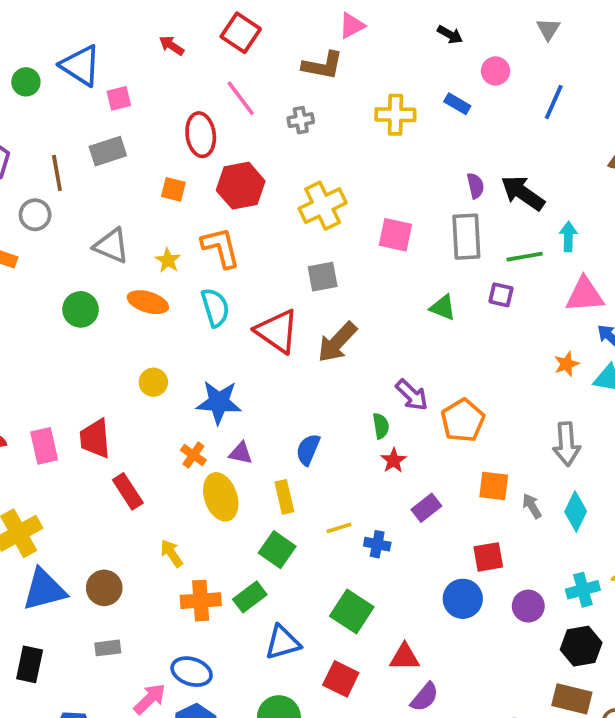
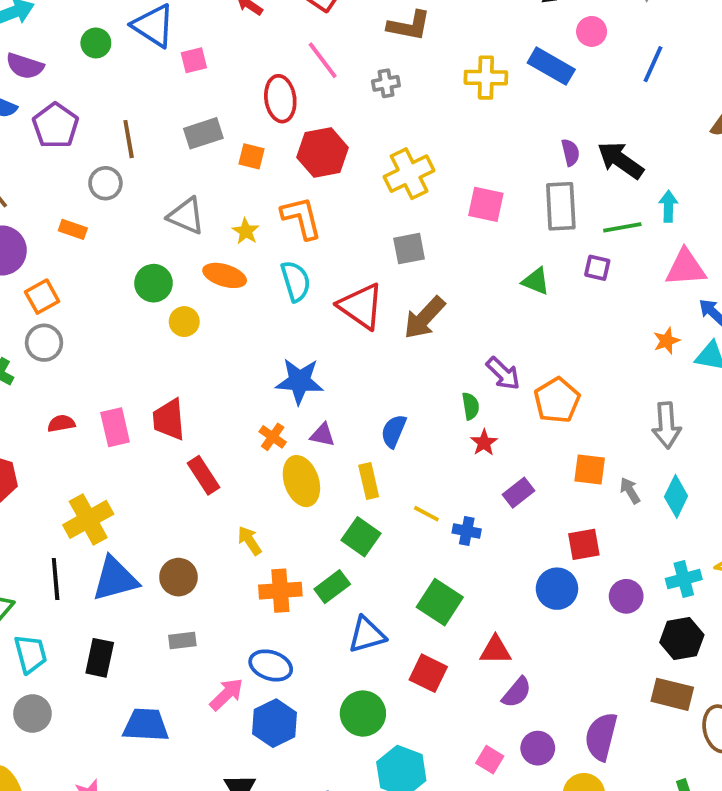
blue rectangle: (457, 104) -> (551, 66), size x1.6
gray rectangle: (108, 151) -> (203, 133), moved
yellow circle: (153, 382) -> (184, 322), moved
yellow line: (339, 528) -> (426, 514), turned 45

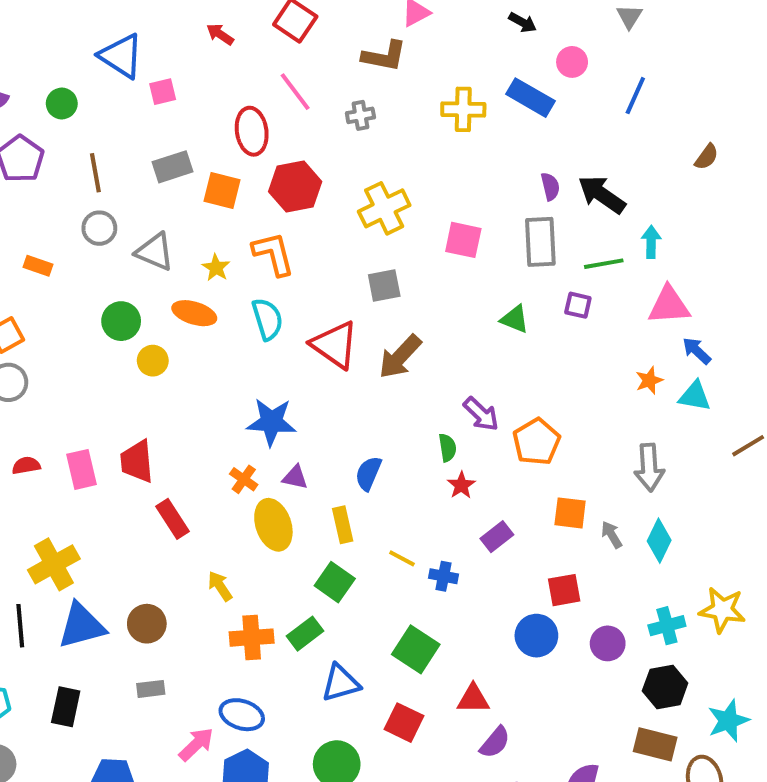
green circle: (96, 43) -> (62, 103), moved
orange square: (251, 156) -> (222, 191), size x1.4
gray circle: (105, 183) -> (99, 228), moved

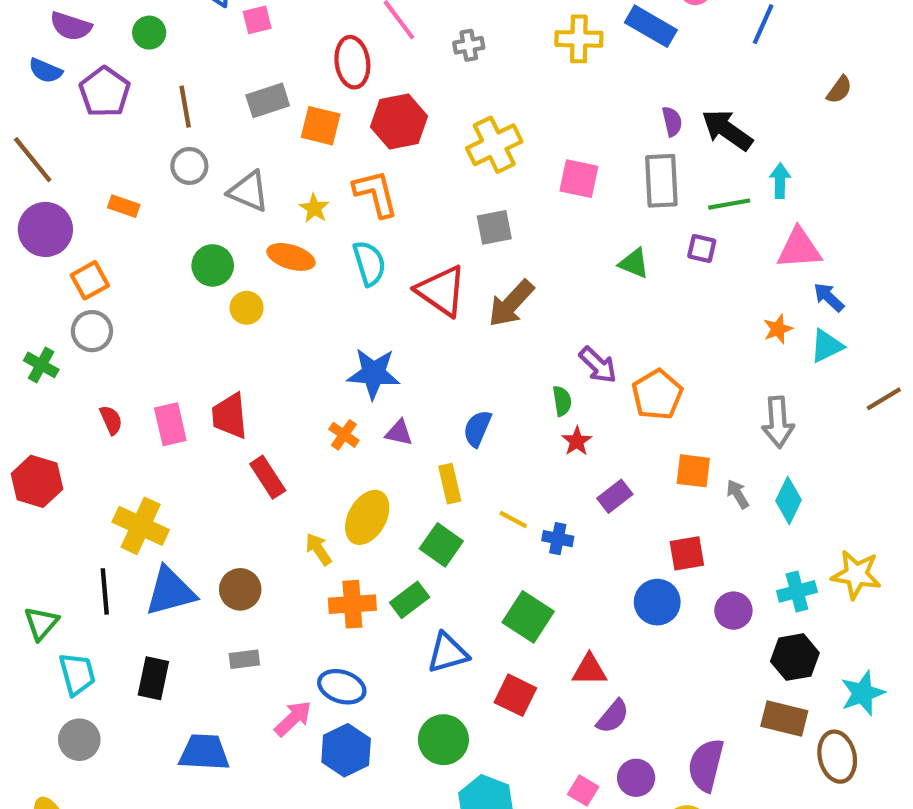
cyan triangle: (695, 396) -> (827, 346), turned -36
red semicircle: (26, 465) -> (111, 420), turned 76
yellow ellipse: (273, 525) -> (367, 517), moved, turned 48
yellow cross: (54, 564) -> (141, 526), turned -36

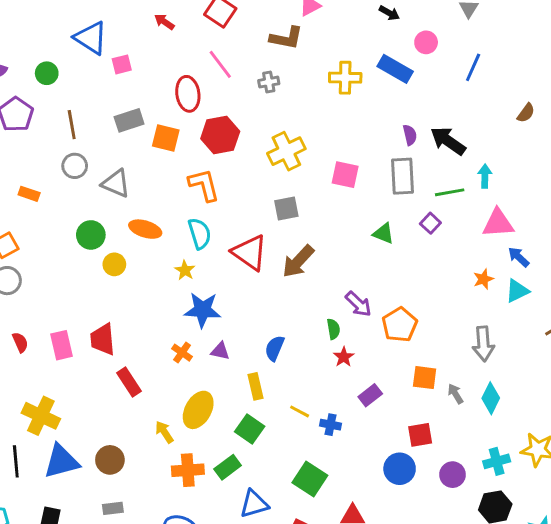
yellow star: (314, 208) -> (185, 270), moved
purple square: (702, 249) -> (430, 223), turned 30

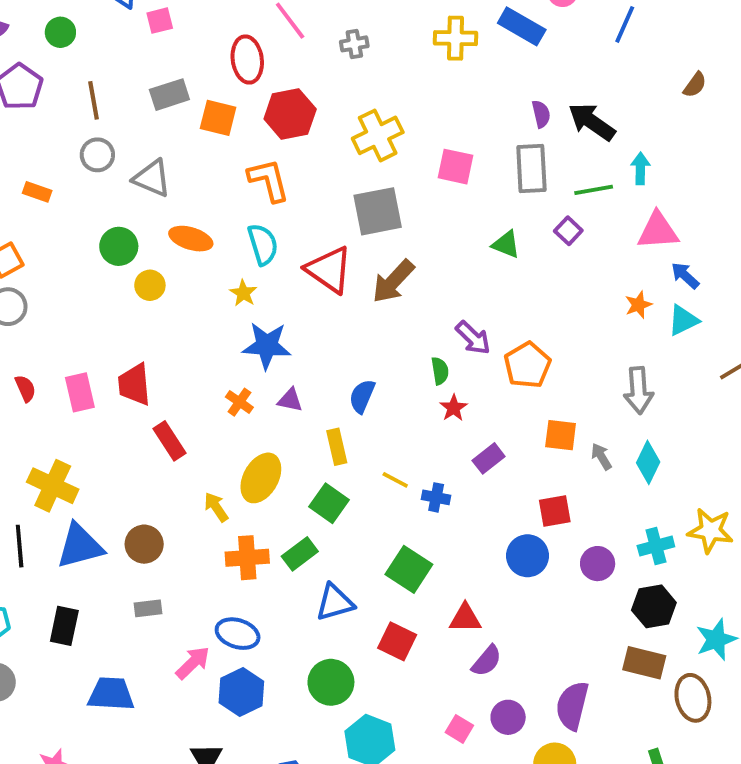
gray square: (286, 208) -> (378, 211), size x1.5

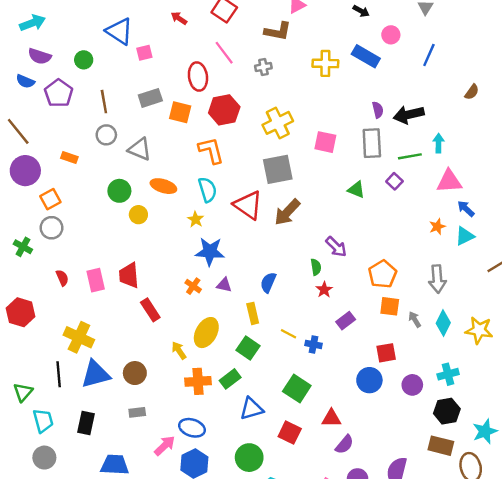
black arrow: (592, 122) -> (409, 115), turned -48
orange pentagon: (527, 365) -> (383, 274), moved
yellow star: (710, 530) -> (479, 330), moved

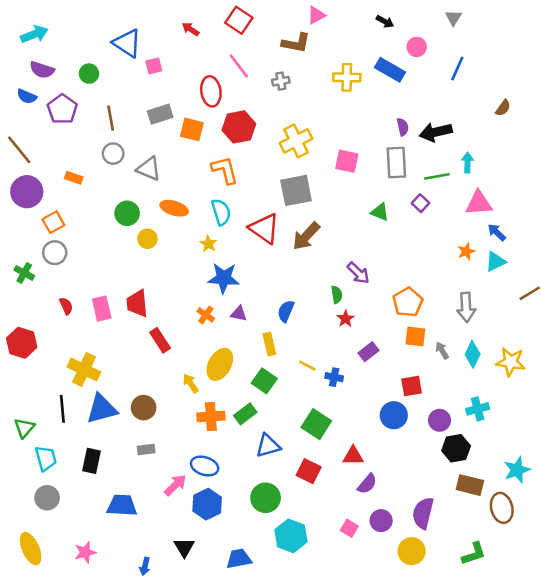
black hexagon: (447, 411) -> (456, 448), moved

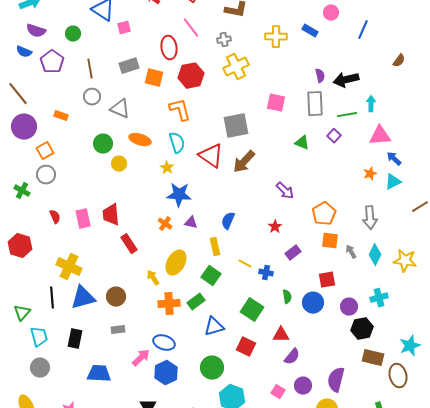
blue rectangle: (390, 70) -> (310, 31), size x0.7
yellow cross: (296, 141) -> (236, 67), moved
green semicircle: (337, 295) -> (287, 297), moved

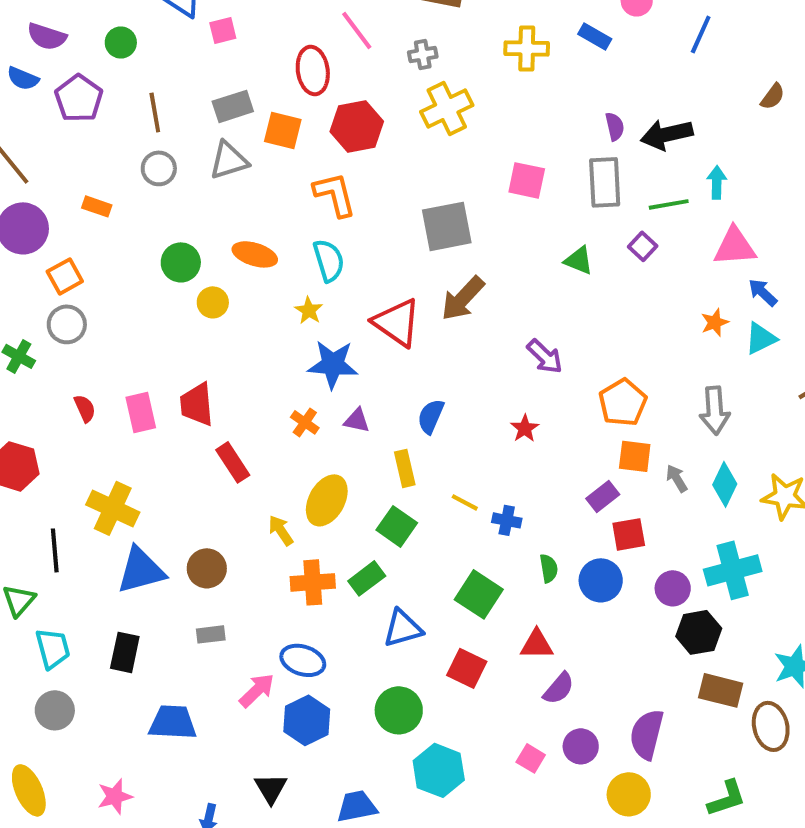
gray triangle: (120, 109) -> (229, 160), moved, turned -40
red triangle: (211, 156) -> (397, 322), moved
purple rectangle: (293, 253) -> (603, 496), moved
black line: (52, 298) -> (55, 550), moved
cyan cross: (379, 298) -> (733, 570), size x1.5

